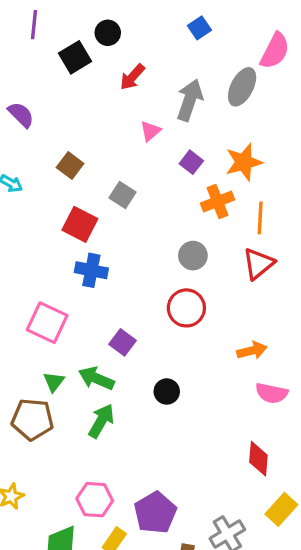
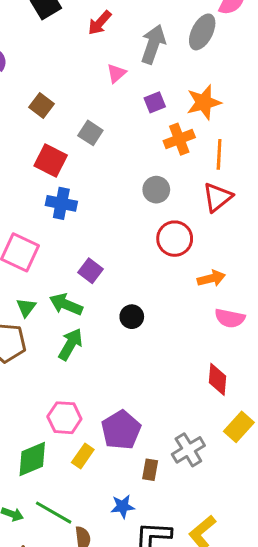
purple square: (191, 162) -> (155, 102), turned 30
red circle: (186, 308) -> (175, 239), moved

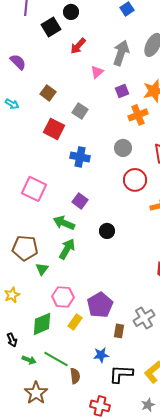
red arrow: (100, 23) -> (78, 46), moved
blue cross: (61, 203) -> (80, 157), moved
green triangle: (26, 307) -> (42, 269), moved

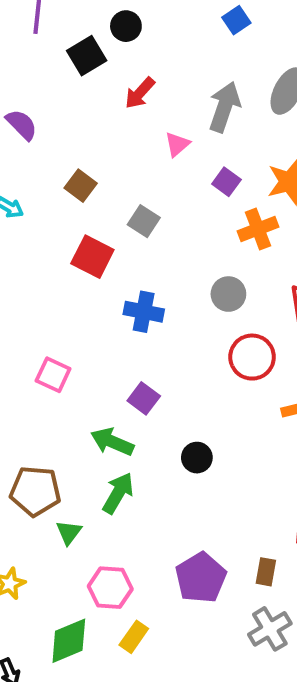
purple square: (122, 91) -> (226, 182), turned -32
pink square: (34, 189) -> (53, 375), size x0.7
purple pentagon: (100, 305) -> (201, 578), moved
brown rectangle: (119, 331) -> (266, 572), moved

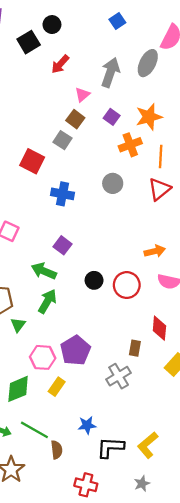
brown square: (81, 186) -> (75, 119), moved
red circle: (252, 357) -> (127, 285), moved
purple pentagon: (201, 578) -> (75, 350), moved
gray cross: (270, 629) -> (119, 376), moved

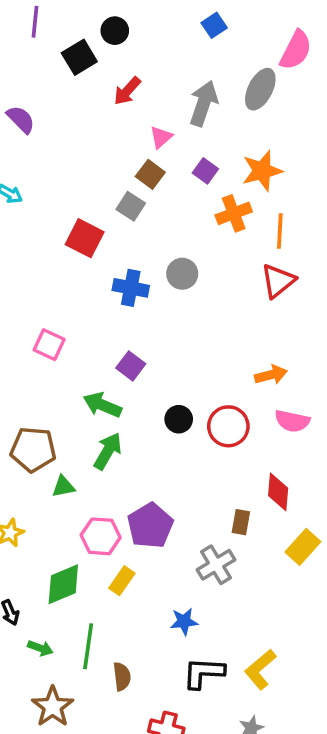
gray circle: (113, 183) -> (182, 274), moved
green triangle: (18, 325) -> (63, 487), turned 42
blue star: (87, 425) -> (184, 621), moved
green line: (34, 430) -> (88, 646), turned 68

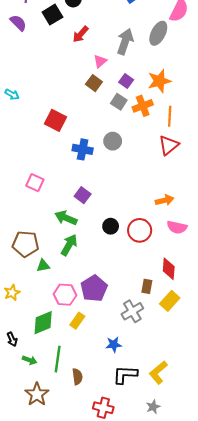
purple semicircle: (21, 119) -> (18, 23), moved
gray square: (131, 206) -> (119, 102), moved
yellow rectangle: (303, 547) -> (170, 301), moved

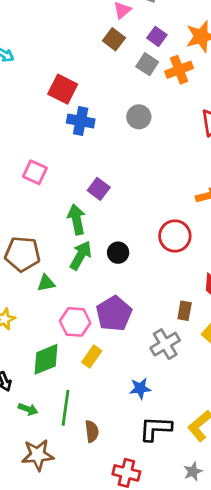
blue cross: (83, 149) -> (81, 121), moved
green arrow: (66, 218) -> (77, 219), turned 55
black circle: (111, 226) -> (118, 253), moved
brown star: (37, 394) -> (38, 455), turned 30

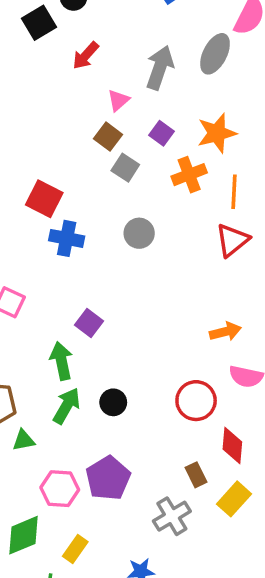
gray square: (147, 64) -> (125, 168), moved
red circle: (175, 236) -> (196, 401), moved
brown rectangle: (185, 311) -> (196, 475), turned -36
yellow rectangle: (92, 357) -> (75, 549), moved

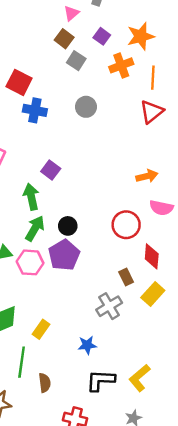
purple pentagon: (108, 478) -> (64, 255), moved
pink hexagon: (60, 489) -> (30, 262), moved

